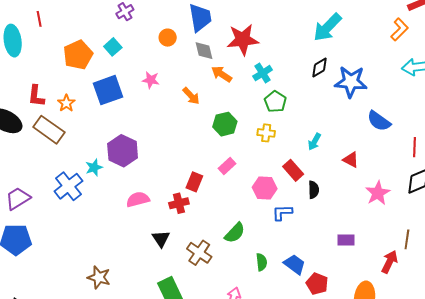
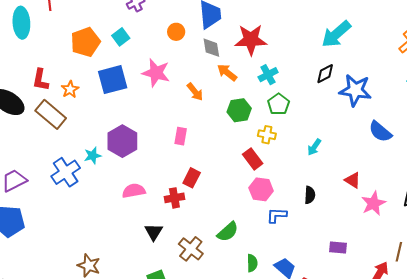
pink star: (151, 80) -> (156, 73), size x1.6
green hexagon: (225, 124) -> (239, 110), moved
red triangle: (351, 160) -> (353, 180), moved
pink rectangle: (227, 166) -> (181, 136), moved, turned -42
red rectangle: (293, 170) -> (253, 159), moved

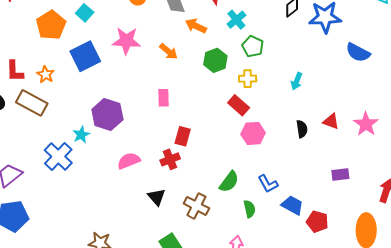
red triangle: (353, 180) -> (331, 121), moved
blue L-shape: (277, 215) -> (268, 184), moved, turned -110
green semicircle: (252, 263) -> (250, 209), moved

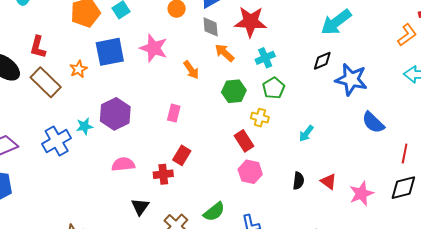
orange star: (46, 74) -> (78, 69), moved

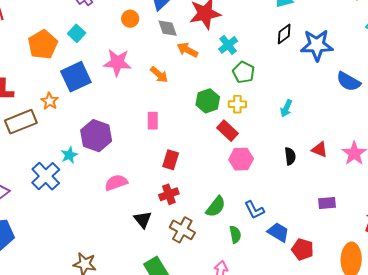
brown rectangle: (46, 82) -> (21, 122), turned -52
green hexagon: (234, 91) -> (208, 101), moved
red cross: (163, 174) -> (169, 194), moved

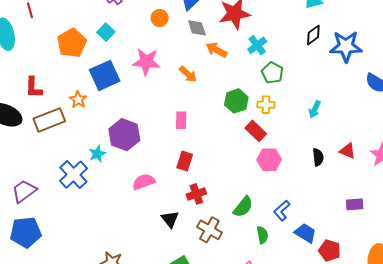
red rectangle: (171, 160) -> (185, 161), moved
blue L-shape: (254, 210) -> (282, 211), turned 75

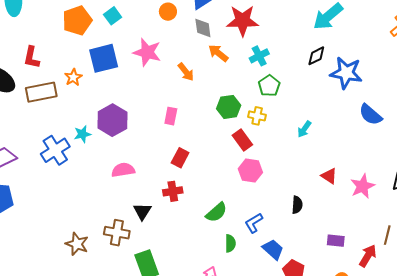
black semicircle: (318, 157) -> (297, 205), moved
red rectangle: (185, 161) -> (180, 158), moved
purple rectangle: (355, 204) -> (336, 241), moved
brown cross: (209, 230) -> (117, 233), moved, turned -30

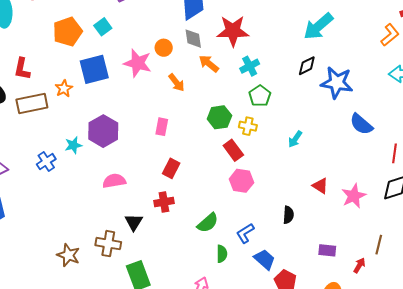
orange circle: (168, 12) -> (164, 48), moved
blue cross: (55, 150) -> (46, 162), size x0.7
red arrow: (368, 256) -> (359, 265), size x0.7

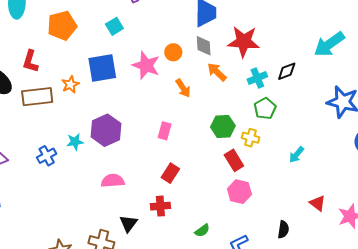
orange pentagon: (67, 32) -> (62, 26), moved
black diamond: (307, 66) -> (287, 71), moved
green semicircle: (208, 223) -> (202, 231), size x0.7

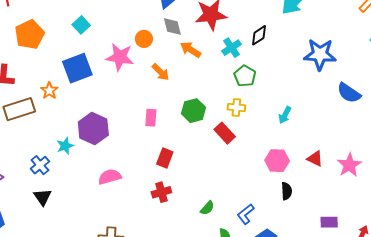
green hexagon: (223, 126) -> (194, 111), moved
pink hexagon: (239, 192) -> (277, 161), moved
black triangle: (128, 224) -> (43, 197), moved

